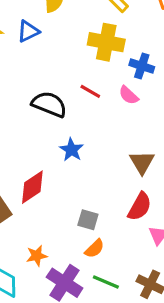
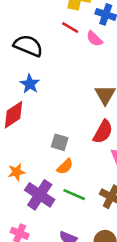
red line: (90, 91) -> (70, 27), moved
blue star: (71, 150) -> (30, 84), moved

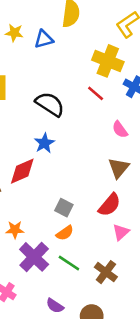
pink semicircle: (94, 39) -> (120, 130), moved

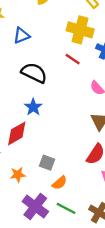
blue triangle: (44, 39) -> (21, 36), moved
gray square: (64, 208) -> (47, 163), moved
orange star: (15, 230) -> (18, 175), moved

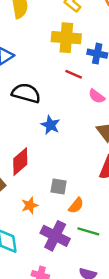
red line: (73, 59) -> (74, 74), moved
blue star: (33, 107) -> (50, 125), moved

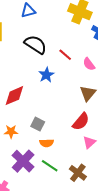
red line: (74, 74) -> (65, 55), moved
orange semicircle: (76, 205) -> (47, 143), turned 32

